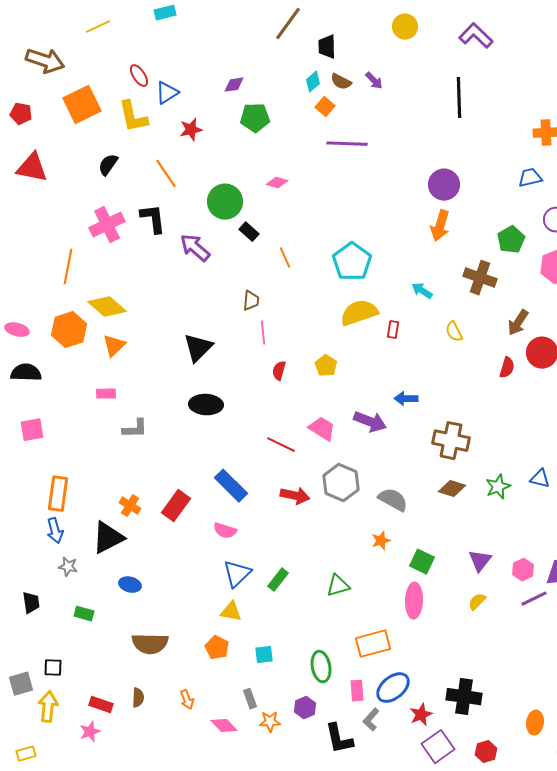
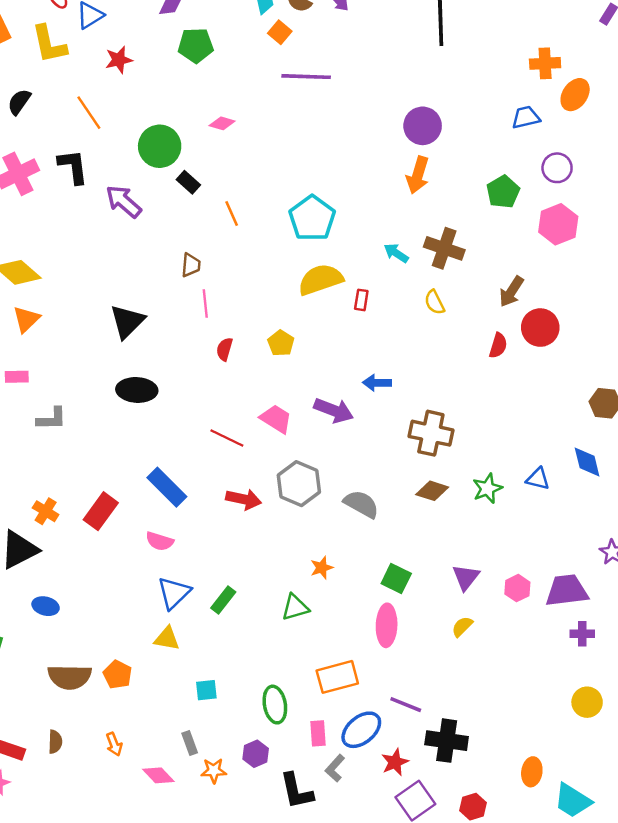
brown cross: (480, 278) -> (444, 248), moved
orange star: (381, 541) -> (322, 568), moved
purple line: (534, 599) -> (406, 705), moved, turned 48
orange pentagon: (217, 648) -> (118, 675), moved

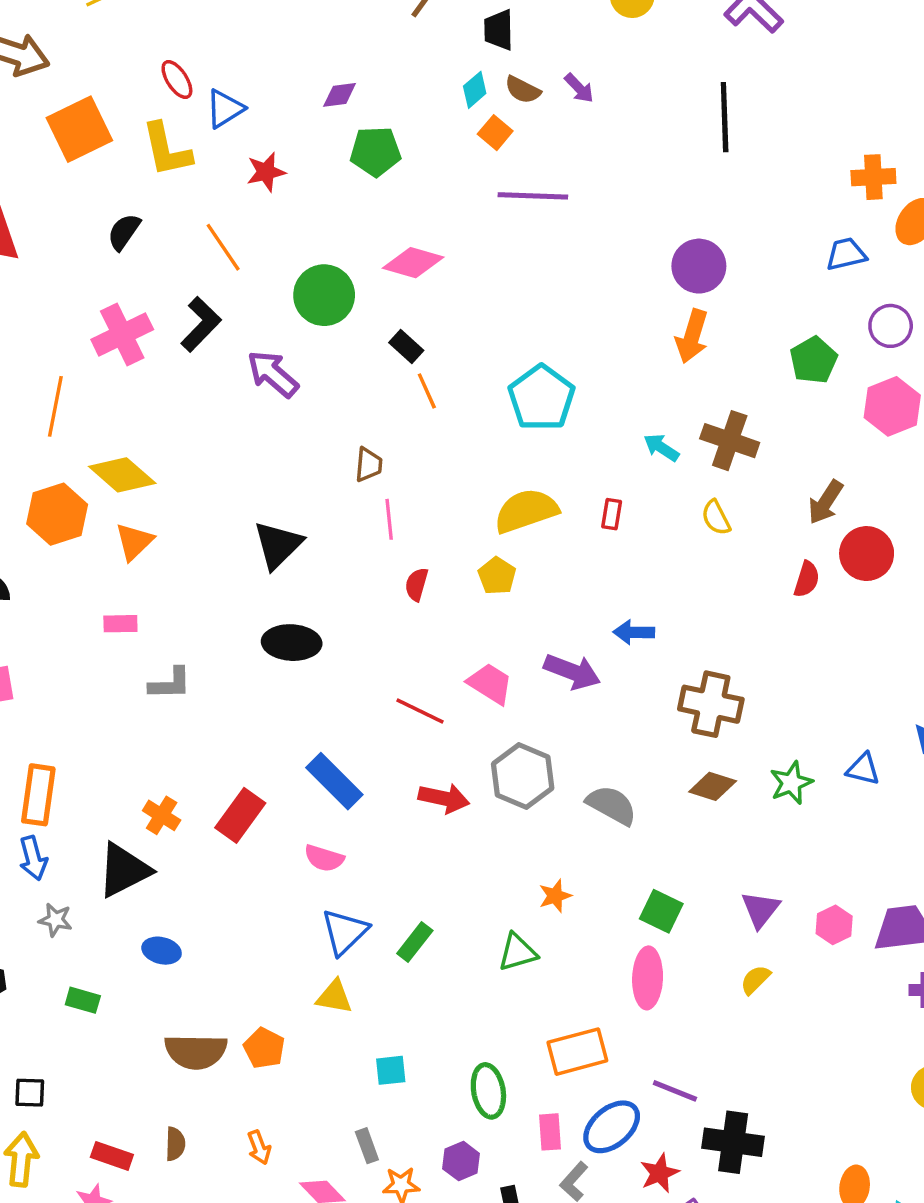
pink diamond: (222, 123) -> (413, 263), size x1.6
black L-shape: (73, 167) -> (201, 324), turned 51
black rectangle: (188, 182) -> (406, 346), moved
yellow semicircle: (321, 280) -> (526, 511), moved

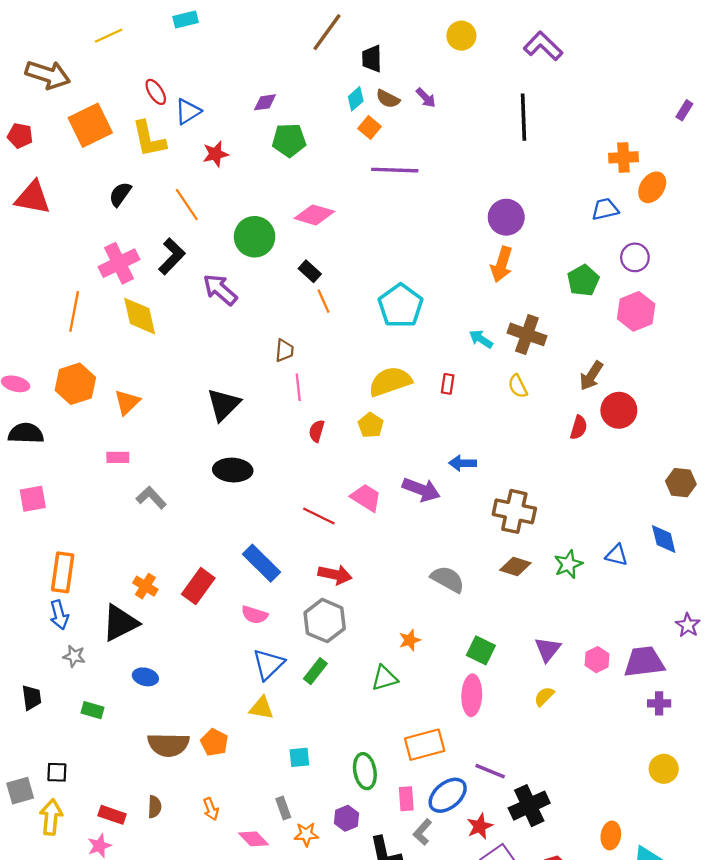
yellow diamond: (122, 475) -> (140, 316), moved, turned 36
gray L-shape: (170, 684) -> (151, 498), turned -132
gray hexagon: (523, 776) -> (325, 621), moved
black cross: (733, 1142) -> (529, 806), turned -33

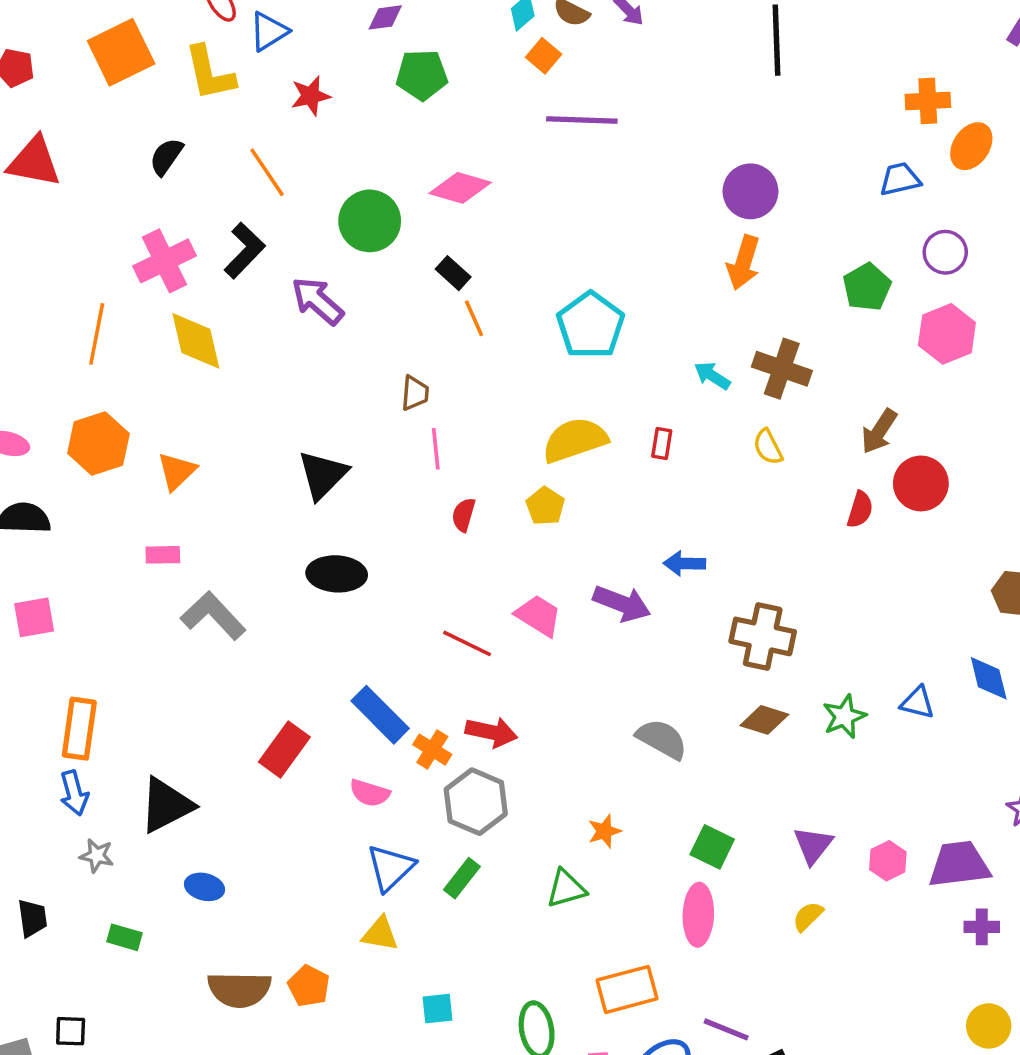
gray L-shape: (151, 498) -> (213, 616), size x1.4
orange cross: (145, 586) -> (432, 750), moved

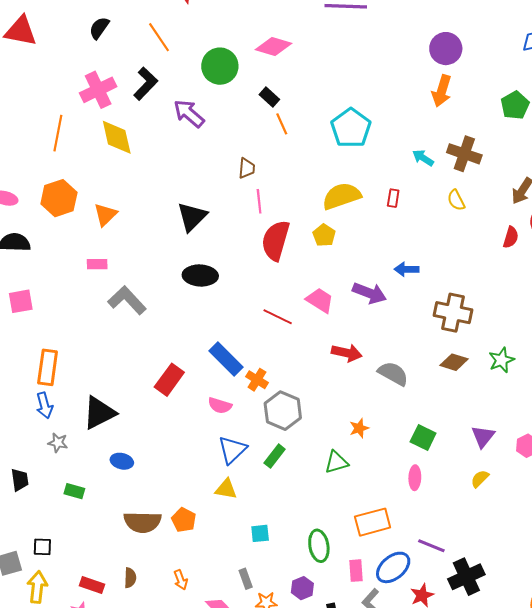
red semicircle: (464, 515) -> (276, 240), size x2.0
red arrow: (491, 732) -> (347, 353), moved
pink ellipse: (698, 915) -> (415, 478), size x0.7

